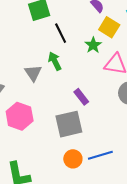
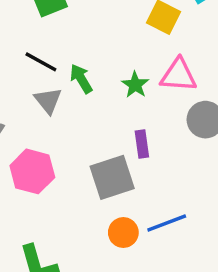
black line: (61, 33) -> (41, 62), moved, turned -30
green star: (93, 45) -> (135, 85), moved
purple rectangle: (81, 97) -> (142, 144), moved, turned 35

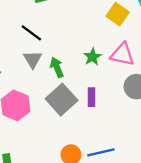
green arrow: (81, 79) -> (57, 67), moved
gray square: (112, 177) -> (62, 100), moved, turned -32

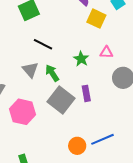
black line: (31, 33) -> (43, 44), moved
pink triangle: (122, 54) -> (106, 52), size x0.6

